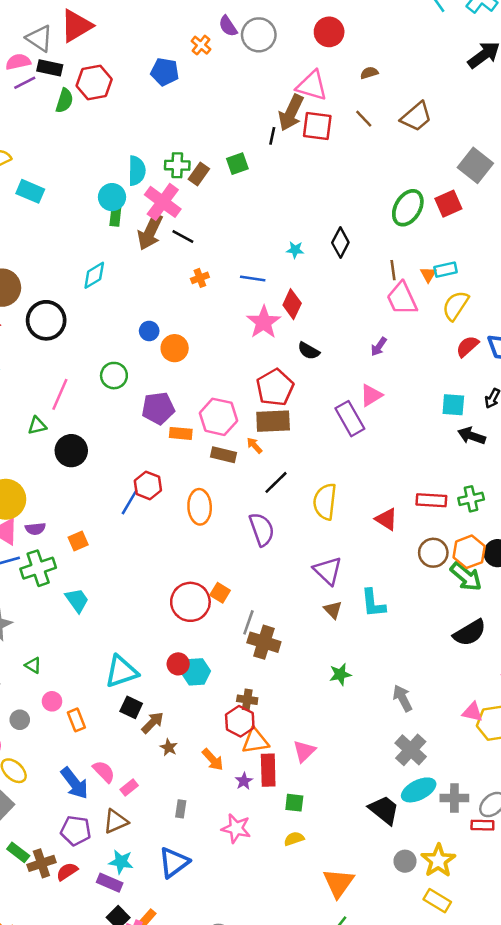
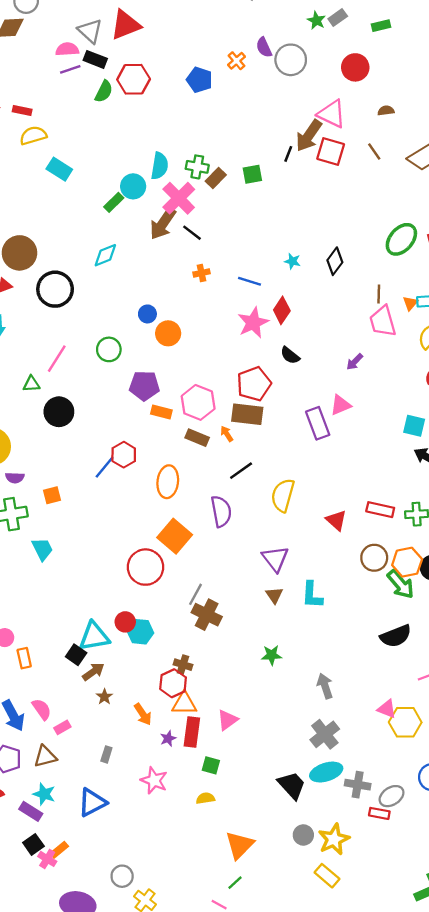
green rectangle: (116, 215) -> (114, 202), moved, turned 30
orange square: (220, 593) -> (175, 536), moved, size x1.8
cyan triangle: (121, 671) -> (94, 636), moved

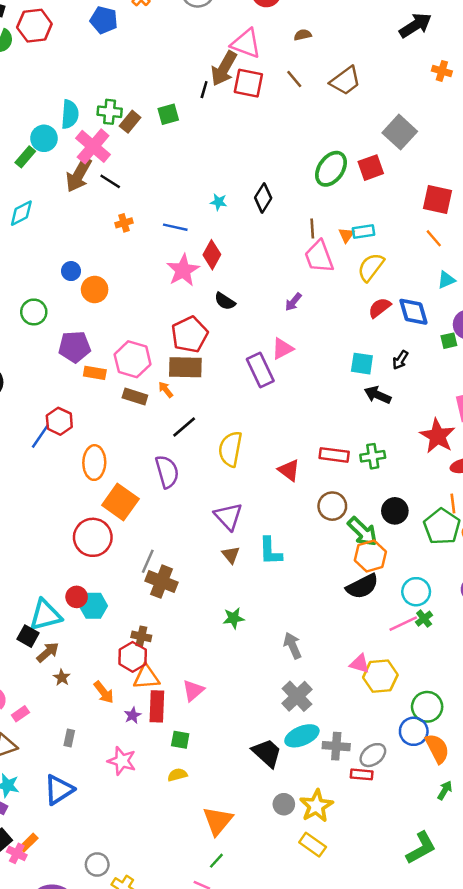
orange ellipse: (168, 482) -> (94, 463), moved
orange hexagon: (407, 562) -> (370, 556), moved

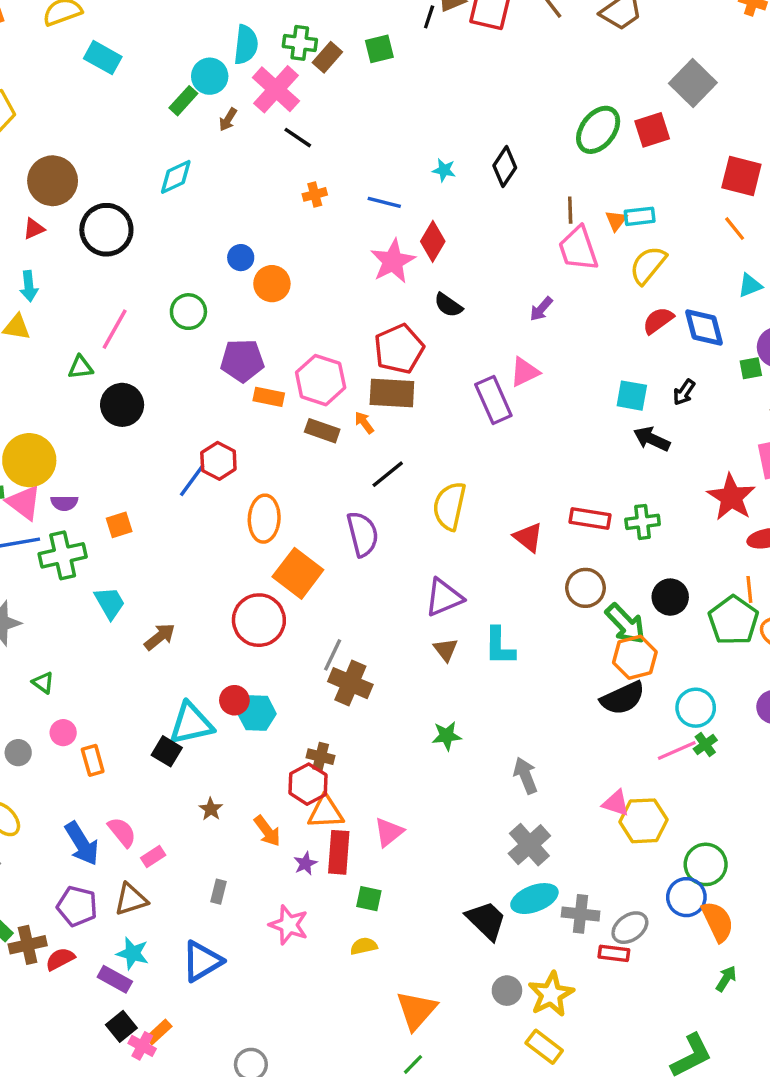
brown arrow: (79, 175) -> (228, 120), moved, size x0.5
purple triangle: (228, 516) -> (444, 597), turned 48
brown arrow: (48, 652) -> (160, 637), moved

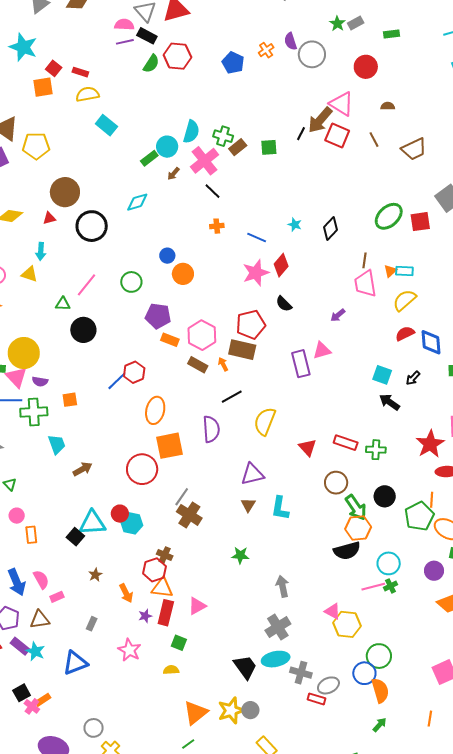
orange square: (298, 573) -> (170, 446), turned 32
purple rectangle: (115, 979) -> (20, 646), moved
yellow star: (551, 994) -> (231, 710), moved

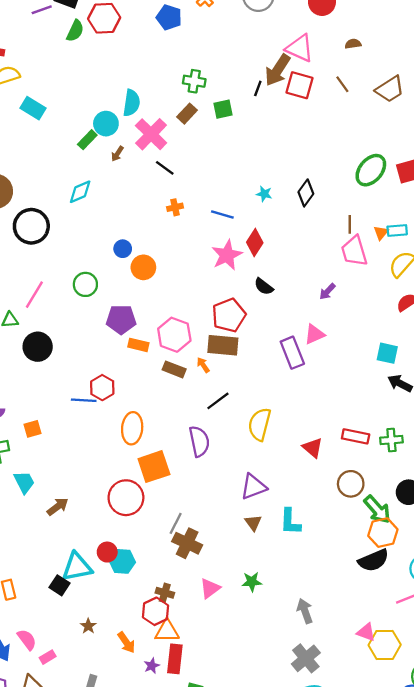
green cross: (223, 136) -> (194, 81), moved
blue line: (117, 381) -> (84, 400), turned 55
pink triangle: (197, 606) -> (210, 588), moved

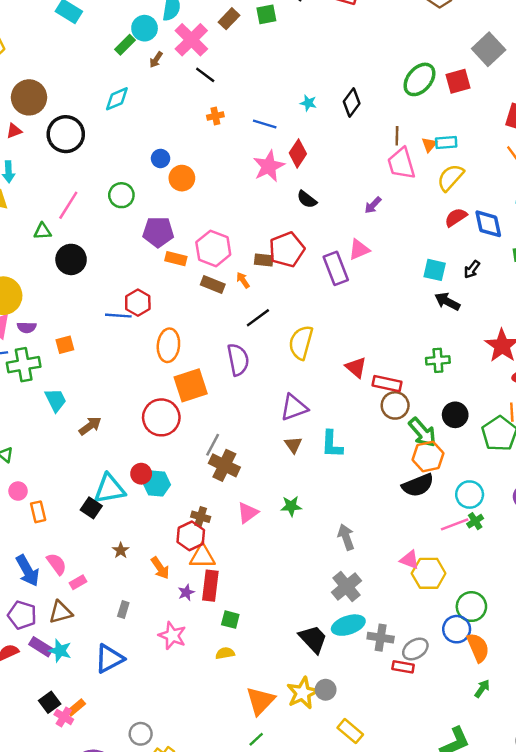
red pentagon: (229, 315) -> (287, 250), moved
brown rectangle: (223, 345) -> (264, 260), size x0.6
red rectangle: (356, 436) -> (387, 384), moved

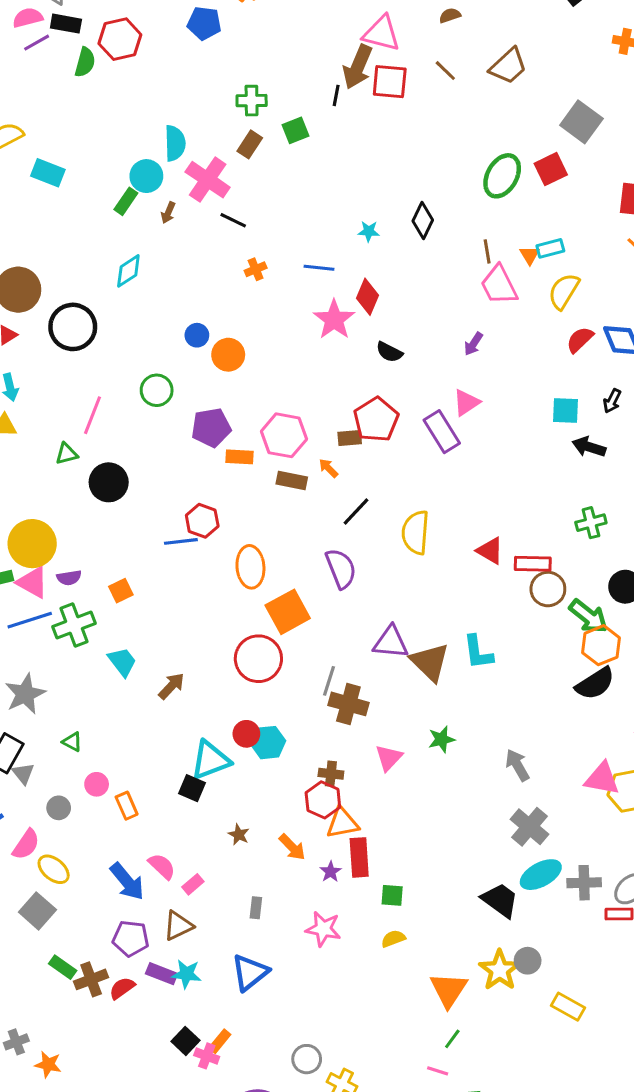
purple triangle: (294, 407) -> (391, 642), moved, turned 36
brown triangle: (293, 445) -> (430, 662), size x1.8
pink triangle: (410, 560) -> (602, 779), size x1.4

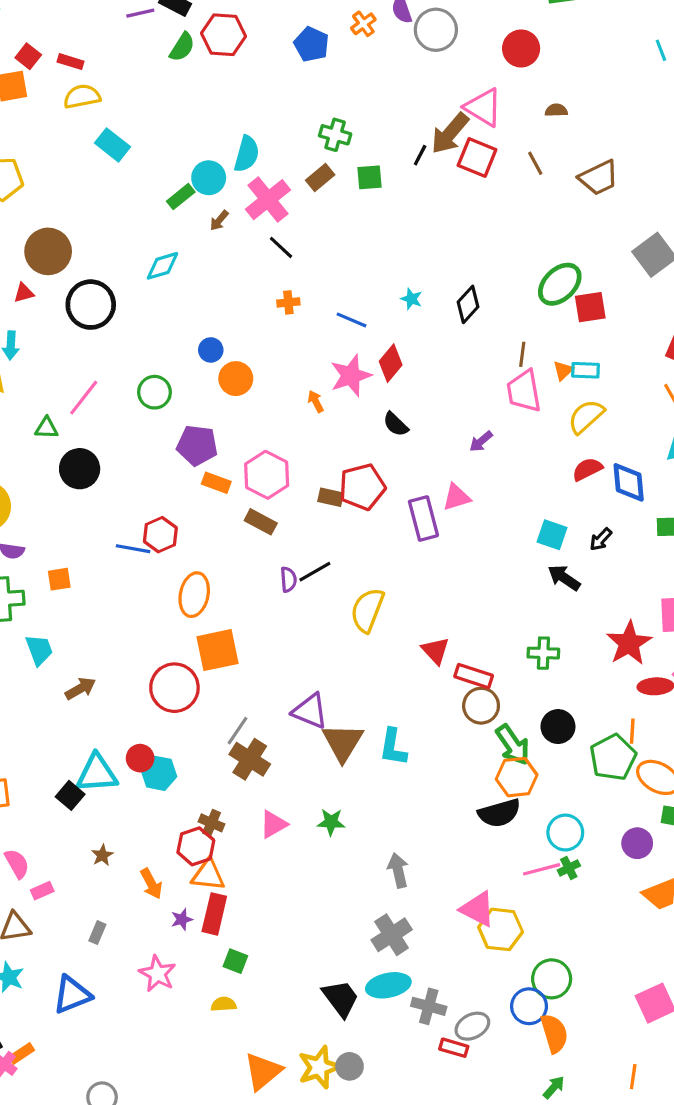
red square: (551, 169) -> (590, 307), moved
orange arrow: (328, 468) -> (316, 401), moved
purple semicircle: (341, 569) -> (288, 579), moved, size x0.6

